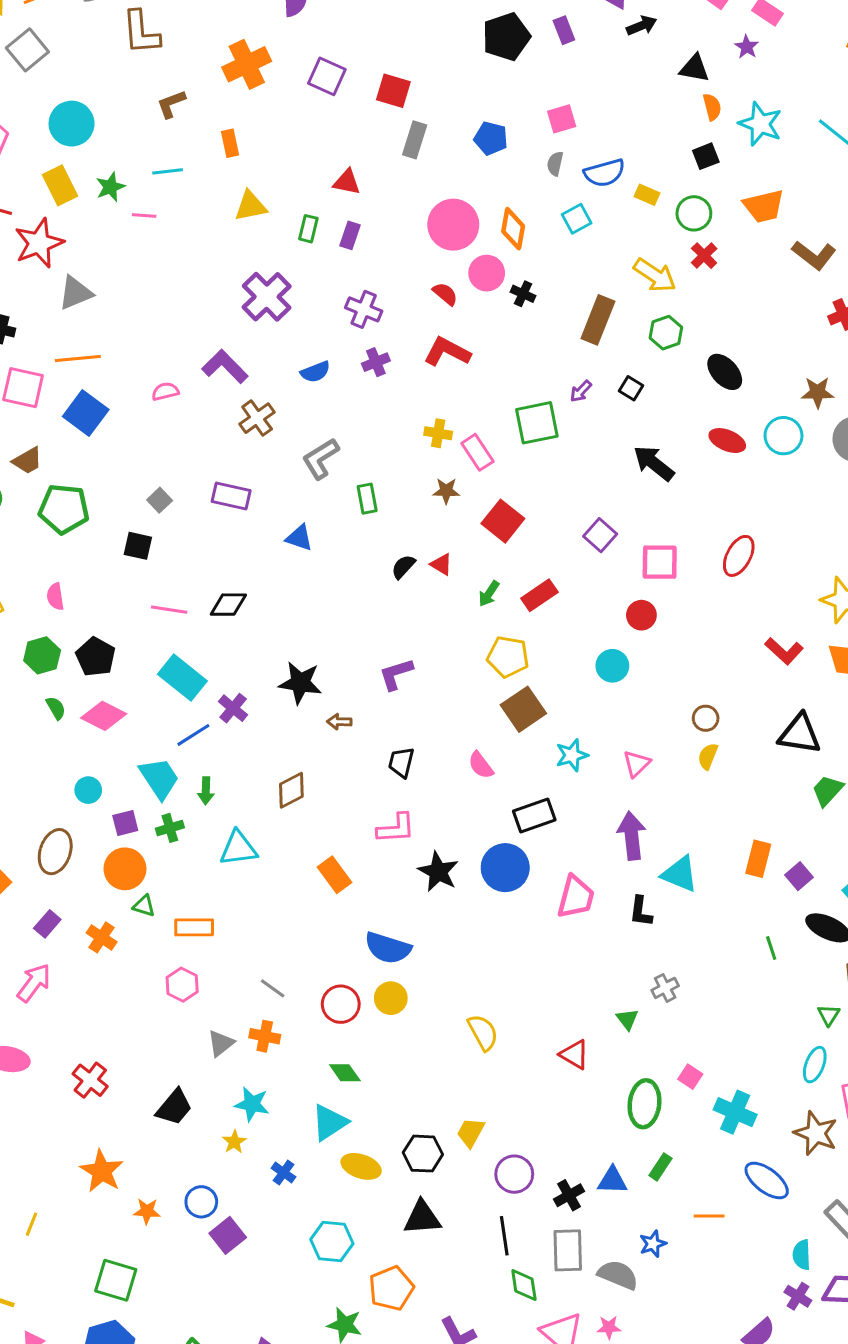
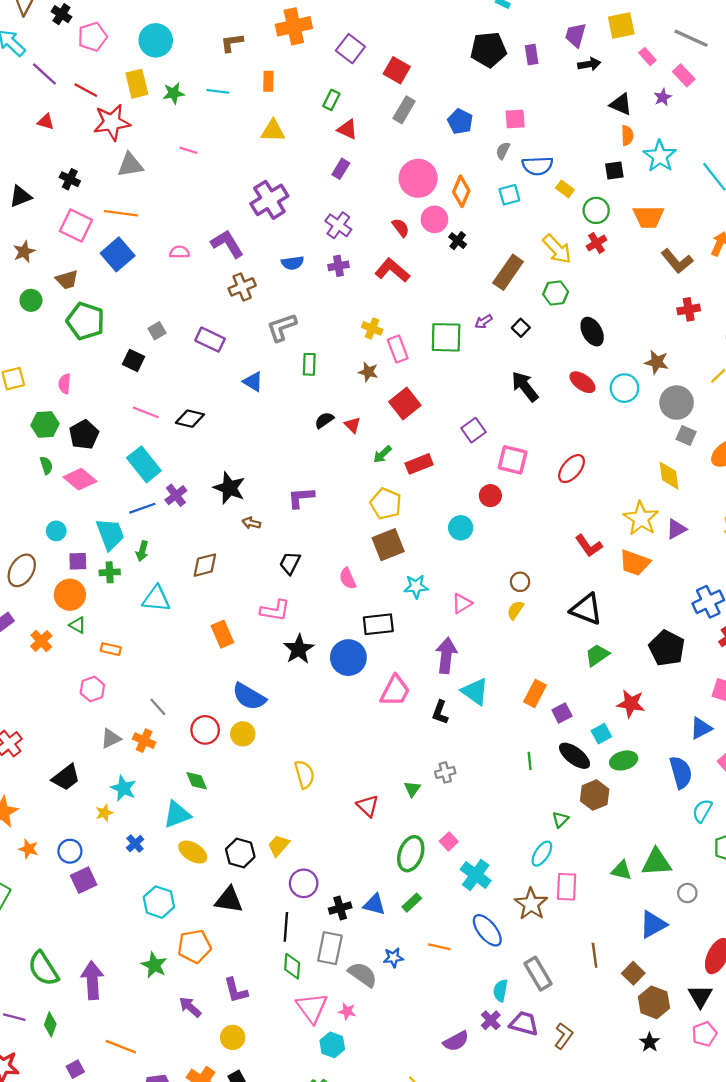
pink line: (144, 216) -> (188, 150), moved
green rectangle: (308, 229) -> (331, 100), moved
orange rectangle: (194, 927) -> (111, 649), size x0.7

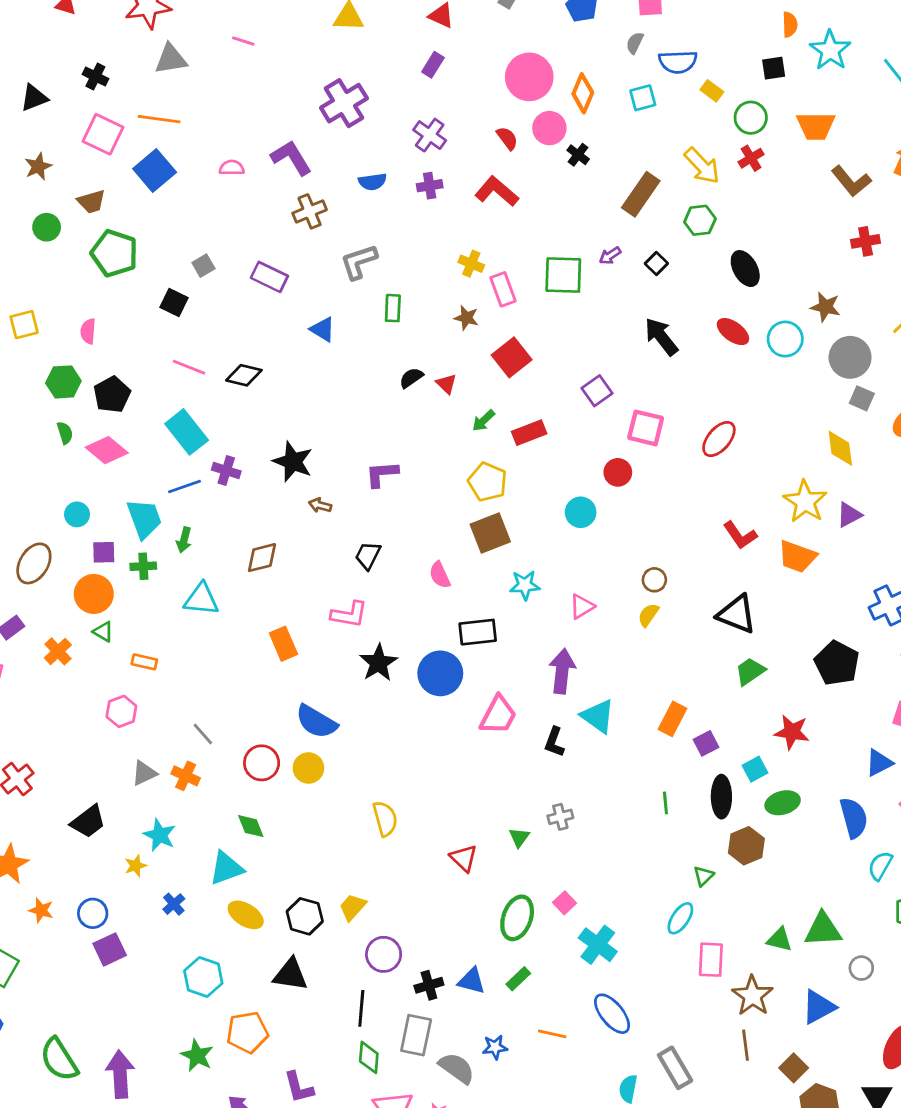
purple cross: (176, 495) -> (226, 471), turned -35
black ellipse: (575, 756) -> (721, 797), turned 52
brown star: (531, 904) -> (752, 996), moved

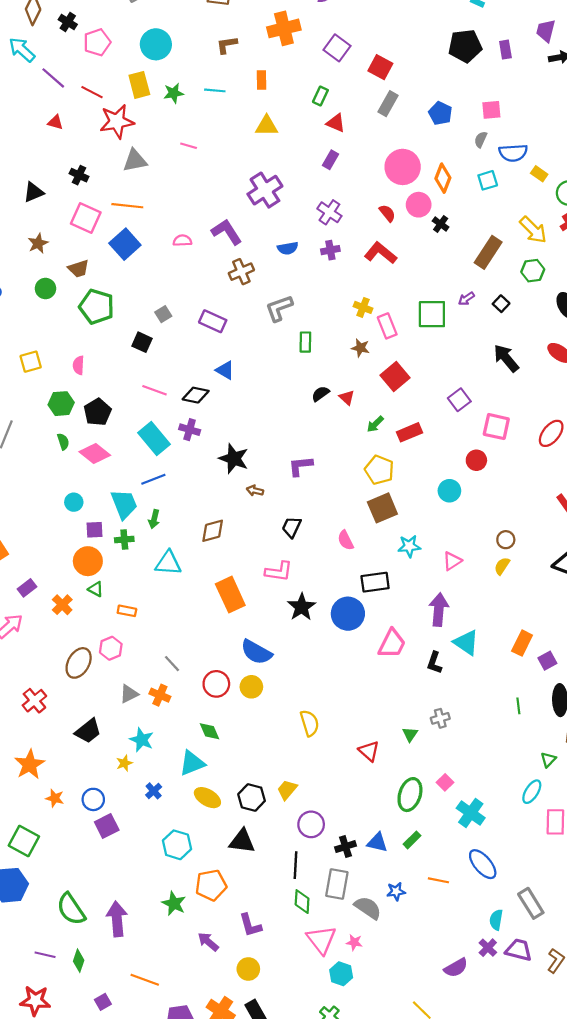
blue triangle: (323, 329) -> (225, 370), moved
purple cross: (226, 471) -> (190, 430), moved
brown ellipse: (34, 563) -> (79, 663), moved
orange rectangle: (283, 644) -> (230, 595), size x1.4

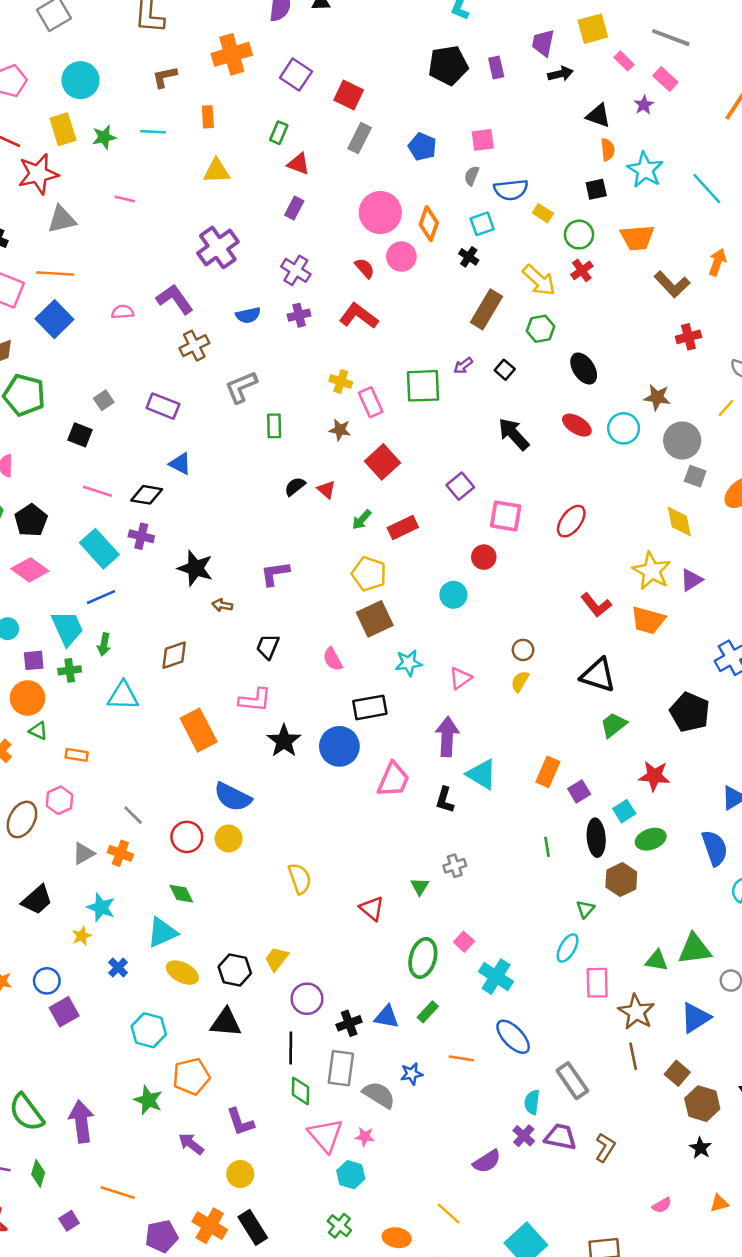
black cross: (441, 224) -> (469, 257), moved

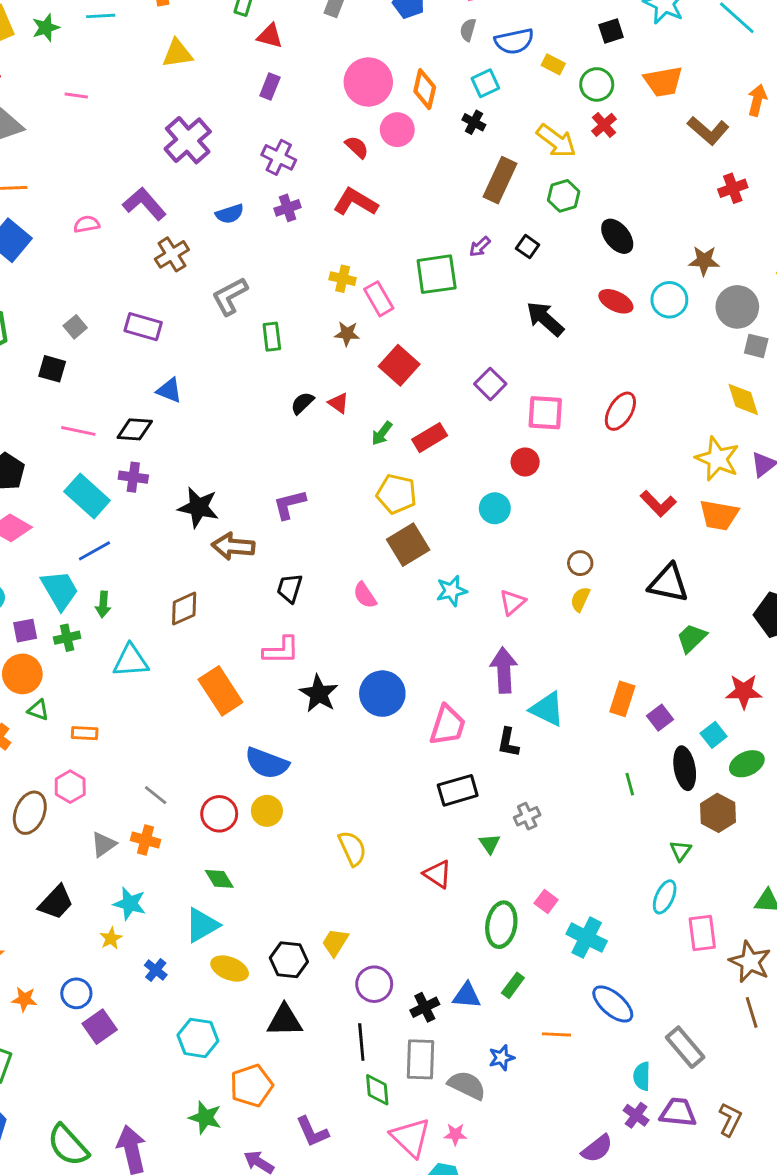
brown arrow: (222, 605) -> (233, 546), size x1.8
black rectangle: (370, 707) -> (458, 790), moved

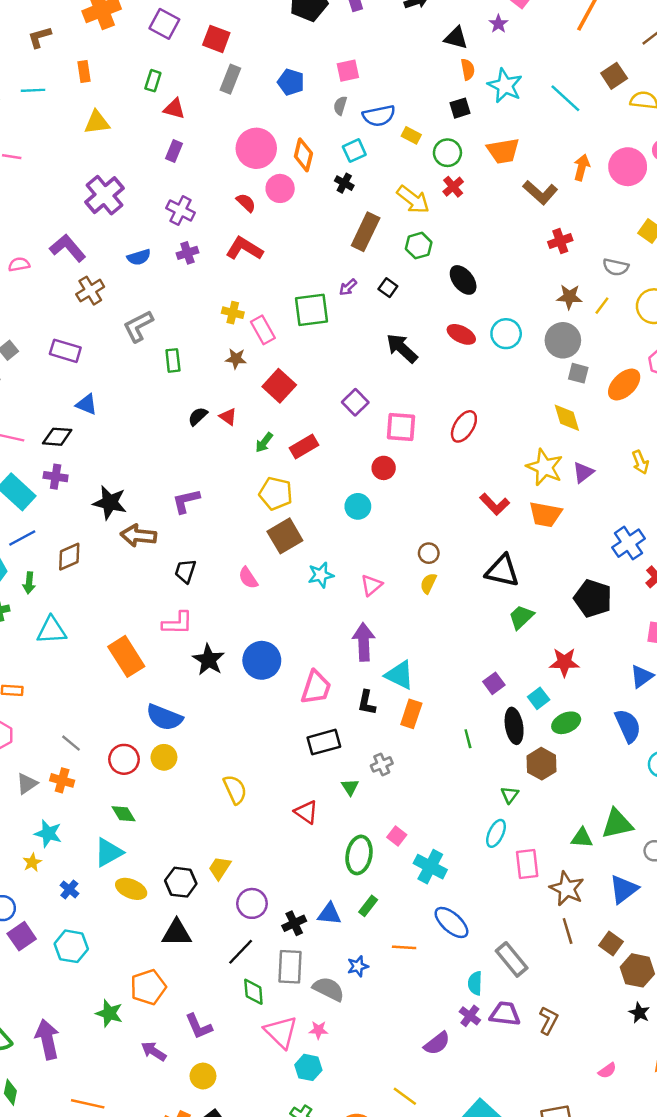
brown star: (704, 261) -> (569, 297), moved
brown diamond: (184, 609) -> (69, 557), moved
orange rectangle: (622, 699) -> (411, 714), moved
cyan hexagon: (198, 1038) -> (71, 946), moved
black line: (361, 1042) -> (241, 952), turned 48

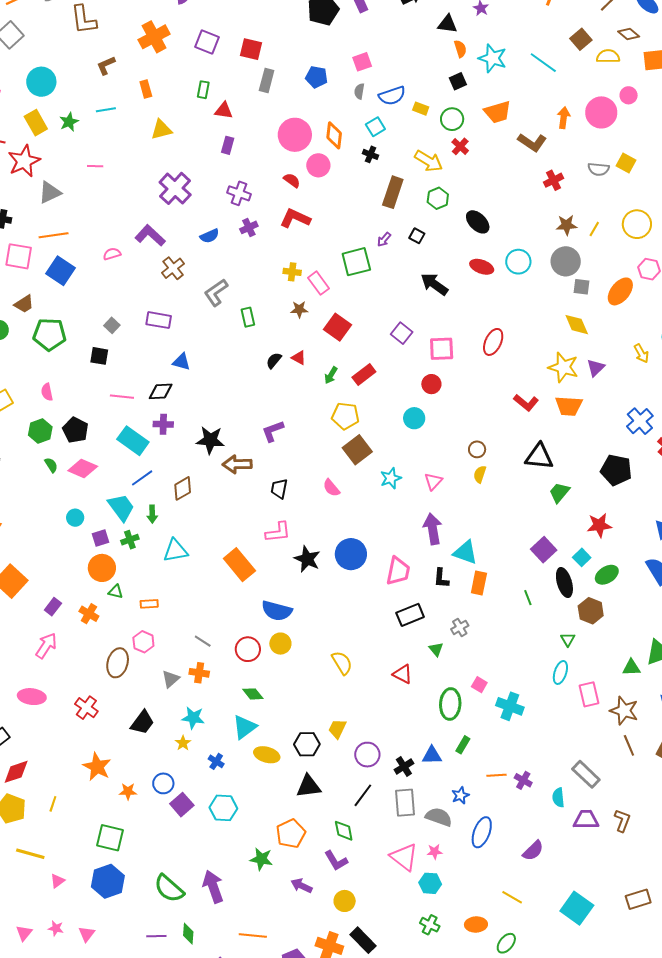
gray semicircle: (616, 267) -> (599, 169), moved
purple square: (494, 683) -> (544, 550), size x1.4
blue ellipse: (451, 922) -> (482, 832), moved, turned 76
green diamond: (253, 992) -> (344, 831), moved
purple cross: (470, 1016) -> (523, 780), moved

